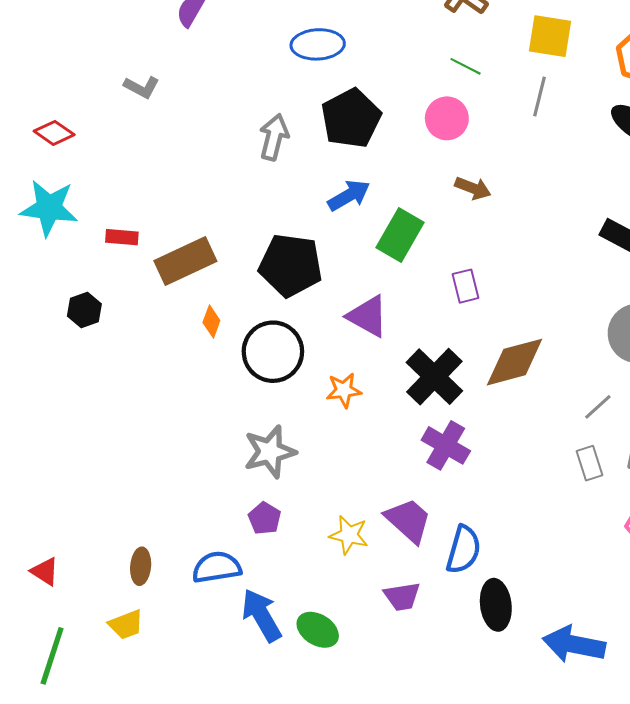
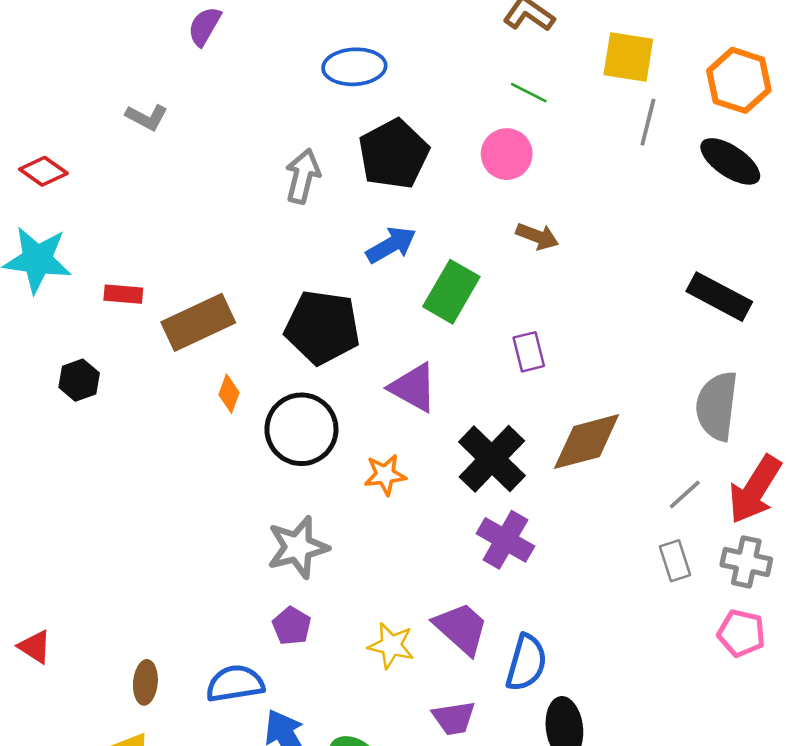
gray line: (540, 96) -> (648, 122), moved
red triangle: (45, 571) -> (35, 647), moved

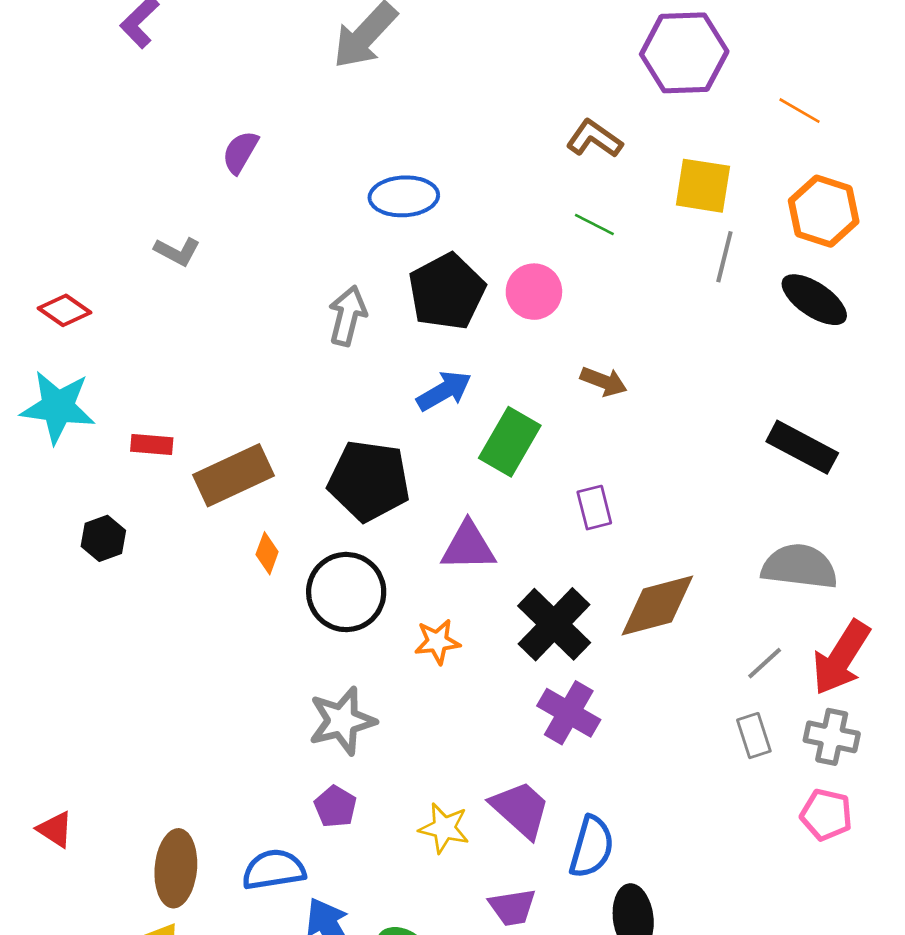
pink circle: (507, 154) -> (534, 292), moved
purple triangle: (413, 387) -> (468, 546), turned -30
gray semicircle: (717, 406) -> (799, 567), turned 90
brown ellipse: (145, 682) -> (176, 868), size x1.6

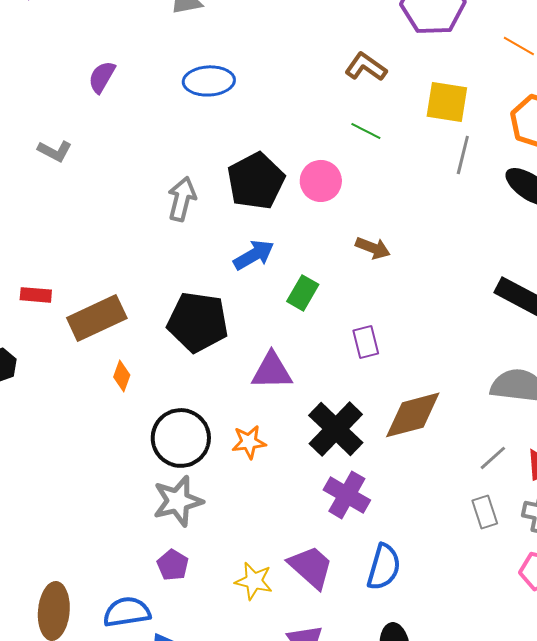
blue ellipse: (404, 196) -> (209, 81), moved
green rectangle: (510, 442) -> (303, 293), size x0.7
black circle: (346, 592) -> (181, 438), moved
blue semicircle: (592, 847) -> (384, 567), moved

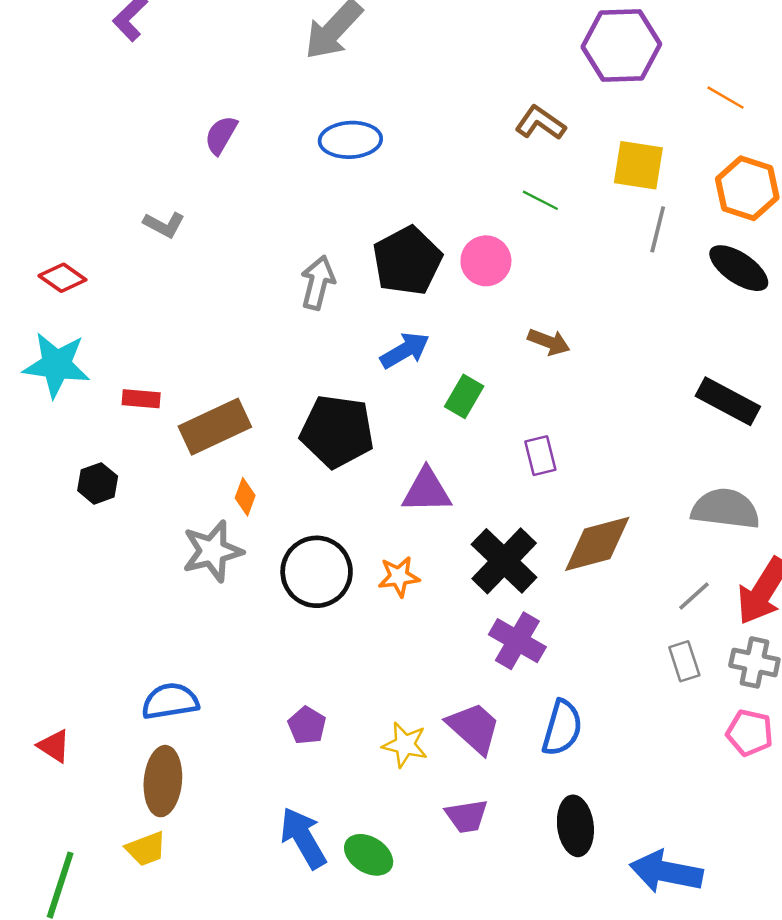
gray star: (178, 501) -> (213, 551), moved
blue semicircle: (127, 612) -> (170, 701), moved

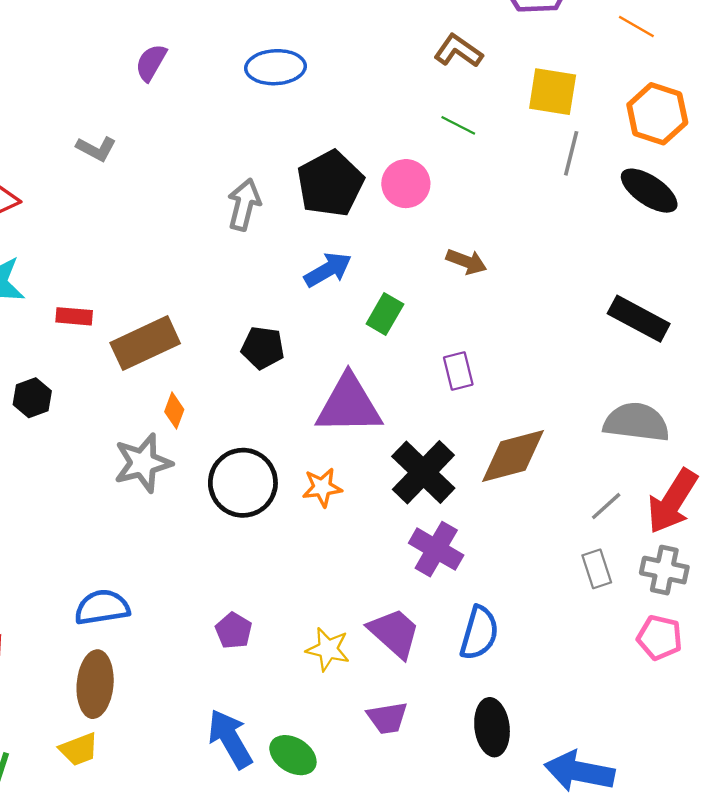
black pentagon: (337, 431) -> (263, 348), size x0.6
purple triangle: (427, 491) -> (349, 405), size x1.4

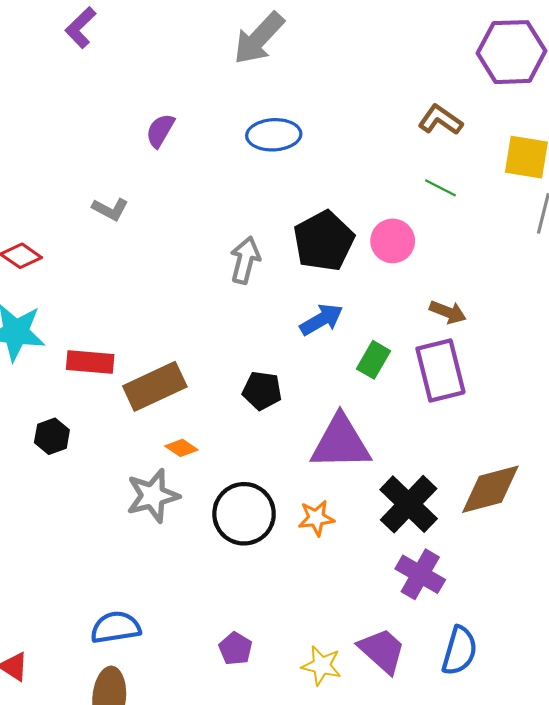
red rectangle: (74, 316) -> (90, 362), size x1.4
purple rectangle: (458, 371) -> (440, 370), moved, size x1.8
orange diamond: (174, 411) -> (181, 448), turned -76

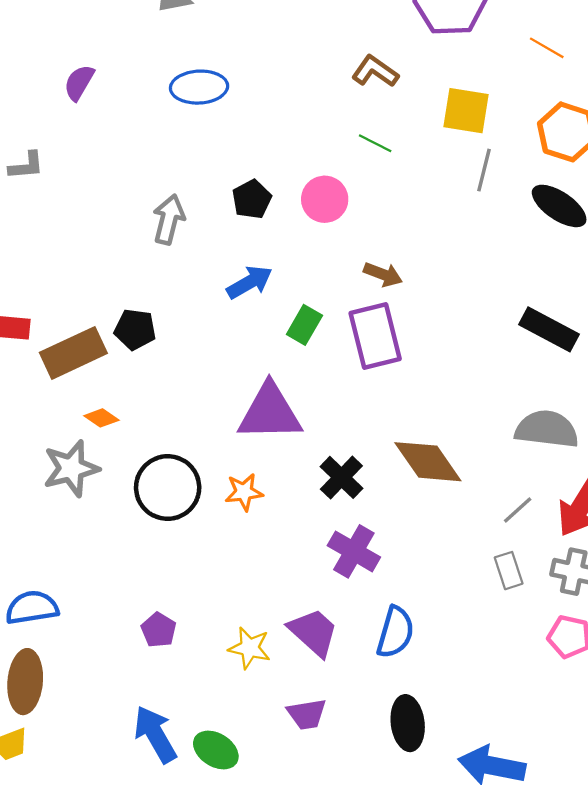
gray L-shape: (110, 209) -> (26, 166), turned -33
black pentagon: (324, 241) -> (252, 199), size x0.6
black pentagon: (262, 391) -> (135, 329), moved
brown diamond: (490, 489) -> (428, 462), turned 70
black cross: (409, 504) -> (341, 477), size x0.7

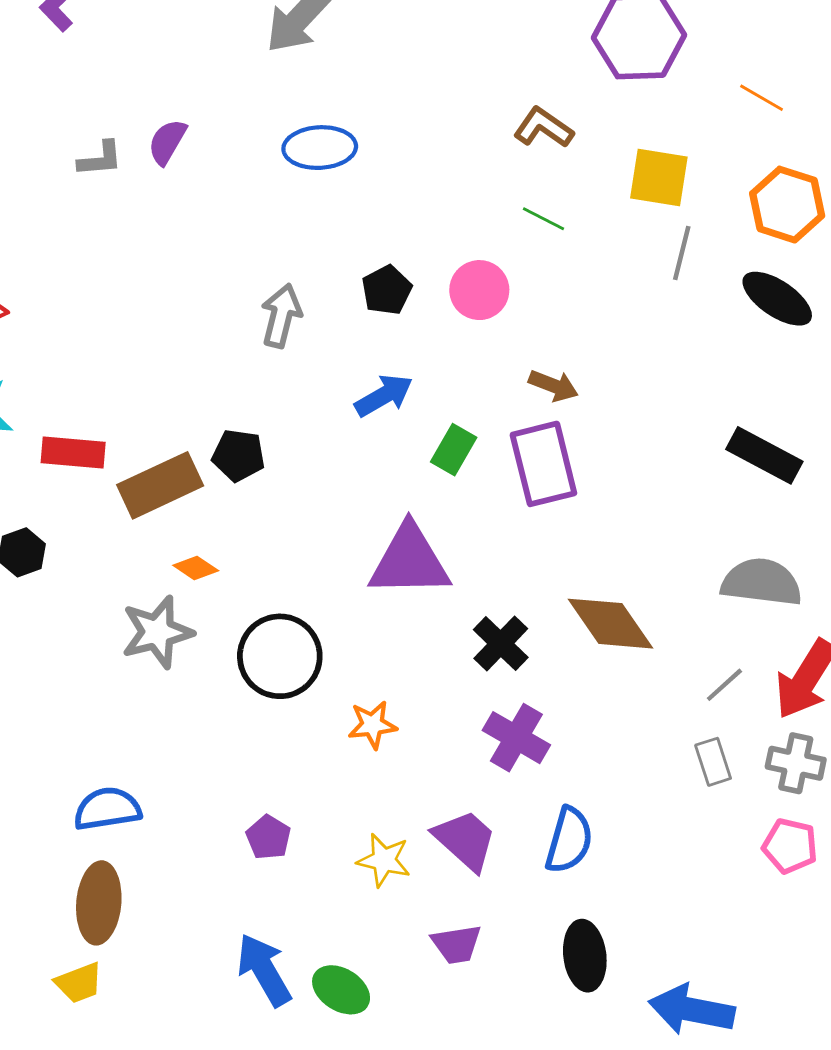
gray L-shape: (26, 166) -> (100, 159), moved
orange star: (244, 492) -> (372, 725), moved

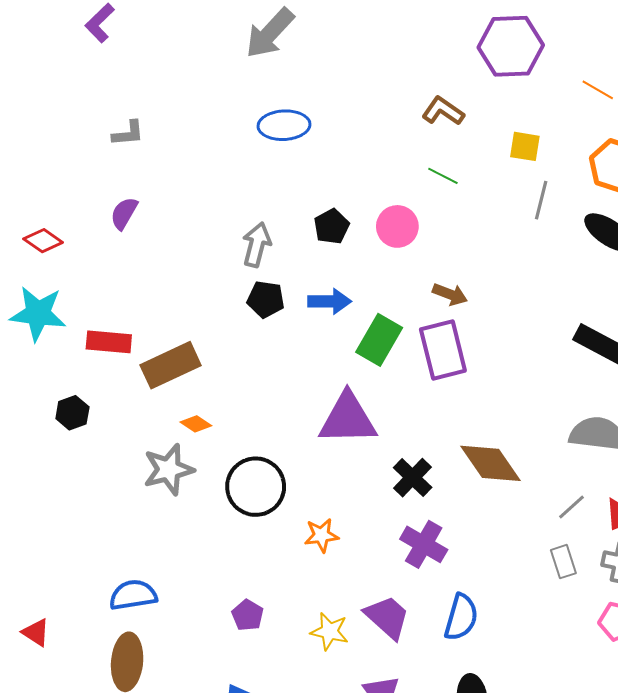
purple semicircle: (167, 142) -> (124, 213), moved
yellow square: (659, 177) -> (525, 146), size x0.7
blue arrow: (384, 396) -> (330, 301), turned 30
green rectangle: (454, 450) -> (379, 340), size x1.4
black pentagon: (238, 455) -> (266, 299), moved

